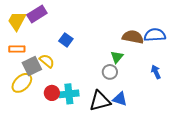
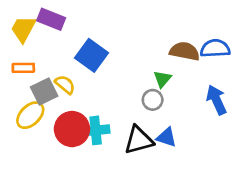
purple rectangle: (37, 14) -> (51, 19), turned 54
blue square: (66, 40) -> (91, 55), size x1.6
blue arrow: (156, 72) -> (217, 100), size x1.5
red circle: (52, 93) -> (72, 129), size x1.6

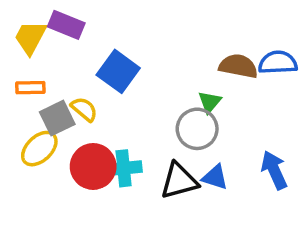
gray circle: (153, 100) -> (197, 129), size x1.5
blue arrow: (217, 100) -> (274, 170), moved

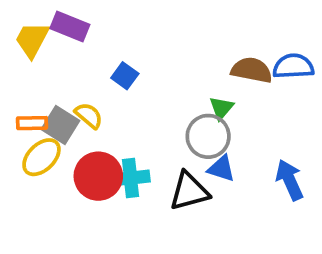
blue square: (118, 71) -> (125, 76), size x0.6
orange rectangle: (30, 88) -> (32, 123), moved
gray square: (57, 118) -> (60, 125), turned -32
blue triangle: (215, 177) -> (221, 169), moved

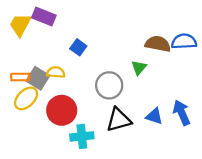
yellow semicircle: (89, 116) -> (56, 72), turned -36
gray circle: (208, 136) -> (109, 85), moved
blue triangle: (221, 169) -> (154, 116), moved
cyan cross: (130, 178) -> (82, 136), moved

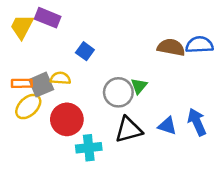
green triangle: (139, 68) -> (139, 86), moved
gray square: (38, 78) -> (41, 85), turned 35

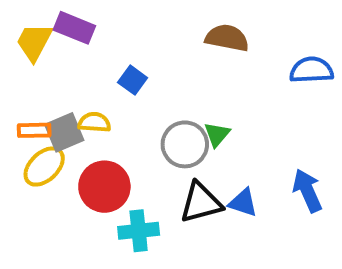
brown semicircle: (171, 47) -> (227, 38), moved
blue triangle: (167, 126) -> (243, 203), moved

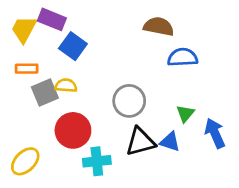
blue semicircle: (311, 70) -> (183, 57), moved
blue square: (133, 80) -> (73, 46), moved, size x1.4
orange rectangle: (34, 130) -> (27, 69), moved
green triangle: (217, 134) -> (185, 114), moved
yellow ellipse: (44, 167) -> (25, 161), moved

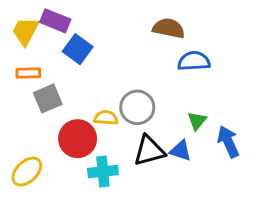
yellow semicircle: (66, 85) -> (106, 118), moved

